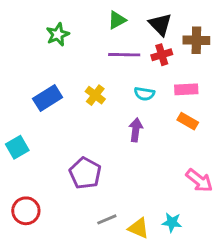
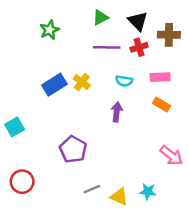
blue rectangle: (48, 98) -> (54, 85), moved

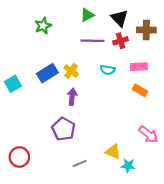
purple arrow: (117, 112) -> (72, 97), moved
cyan square: (15, 127) -> (13, 84), moved
yellow triangle: (119, 197) -> (113, 152), moved

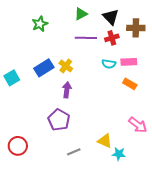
cyan semicircle: (108, 70) -> (109, 64), moved

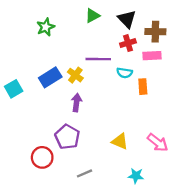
purple line: (86, 38) -> (98, 59), moved
pink rectangle: (129, 62) -> (152, 56), moved
orange rectangle: (130, 84) -> (143, 87), moved, turned 56
yellow triangle: (105, 141) -> (120, 141), moved
red circle: (18, 146) -> (42, 157), moved

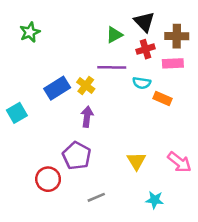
green triangle: (92, 16) -> (114, 35), moved
green star: (46, 27) -> (30, 32), moved
orange rectangle: (143, 87) -> (162, 99), turned -63
cyan square: (14, 89) -> (17, 113), moved
yellow triangle: (120, 141) -> (136, 161), turned 36

